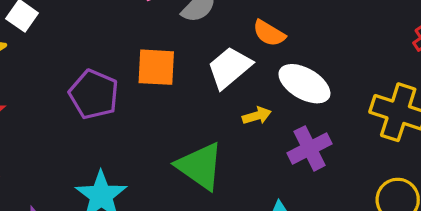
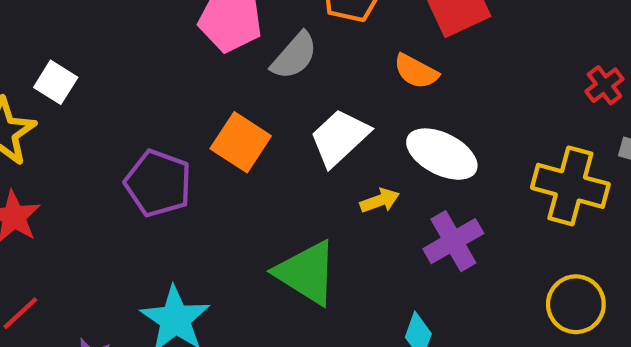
orange semicircle: (269, 33) -> (416, 71), moved
orange square: (156, 67) -> (241, 142), turned 33

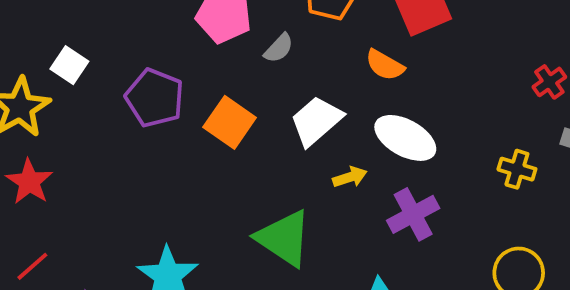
gray semicircle: (294, 56) -> (279, 48), size x0.7
purple pentagon: (158, 183) -> (155, 98), moved
yellow cross: (570, 186) -> (517, 169), size x0.6

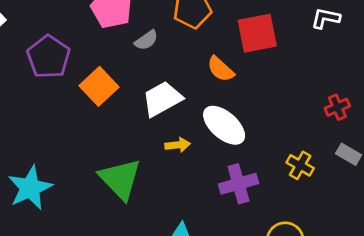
purple cross: (413, 214) -> (238, 184), moved

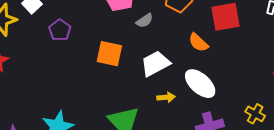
purple pentagon: (49, 57) -> (60, 30), moved, size x0.7
orange square: (99, 86) -> (109, 54), turned -36

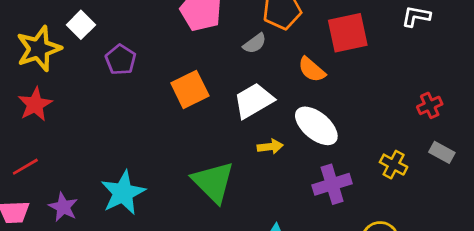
gray semicircle: (145, 21) -> (255, 43), moved
orange square: (109, 54) -> (190, 89), turned -36

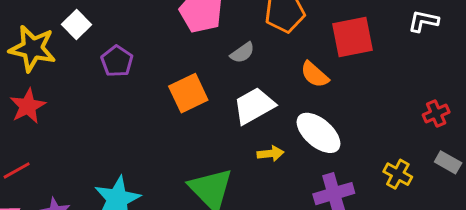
gray semicircle: (255, 43) -> (242, 53), moved
yellow star: (39, 49) -> (32, 48), turned 30

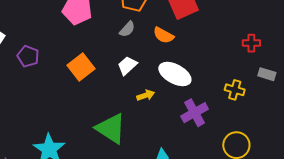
gray semicircle: (242, 53) -> (127, 29), moved
white trapezoid: (254, 106) -> (127, 66), size x0.7
red cross: (436, 114) -> (251, 43), turned 36

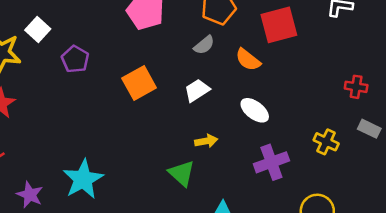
white ellipse: (175, 74) -> (255, 110), size x0.7
yellow arrow: (146, 95) -> (206, 141), moved
green triangle: (111, 128) -> (182, 173), moved, size x0.7

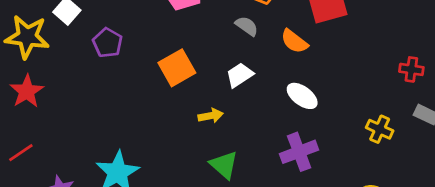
gray semicircle: (204, 45) -> (247, 26), turned -105
yellow arrow: (206, 141) -> (211, 116), moved
purple cross: (271, 162) -> (299, 152), moved

